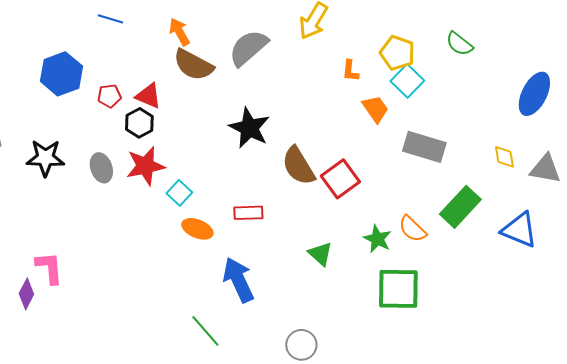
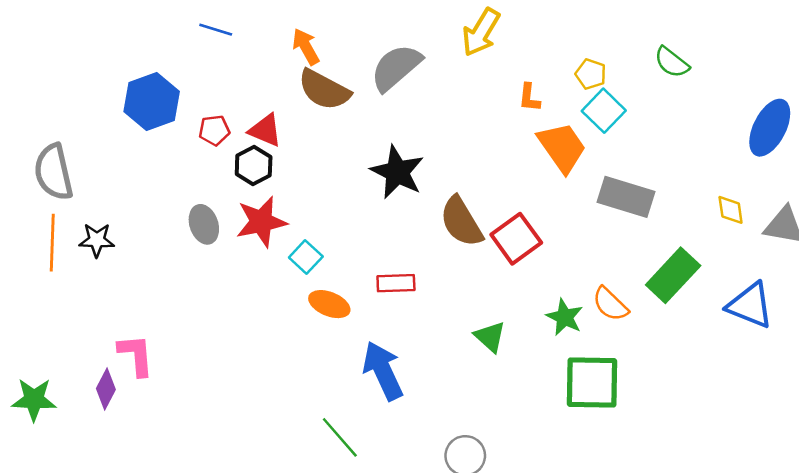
yellow pentagon: (397, 53) -> (591, 74), size x0.7
orange trapezoid: (375, 109) -> (562, 147), size x1.4
black star: (45, 158) -> (97, 240), moved, size x0.7

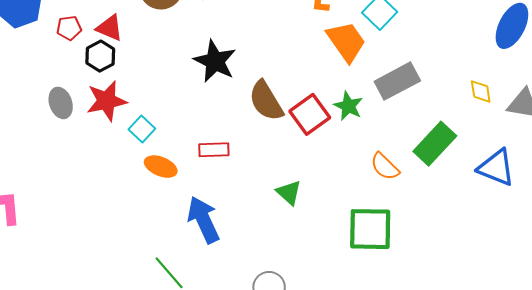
gray rectangle: (626, 197) -> (397, 81), turned -45
green star: (565, 317) -> (348, 106), moved

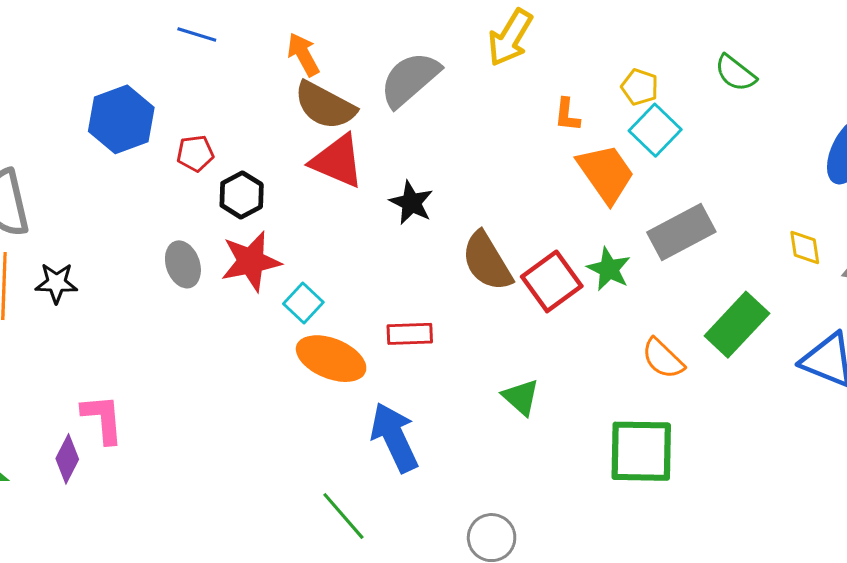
red triangle: (110, 28) -> (337, 161), moved, size x1.4
black star: (215, 61) -> (411, 203), size x0.7
orange ellipse: (161, 167) -> (331, 359), size x1.4

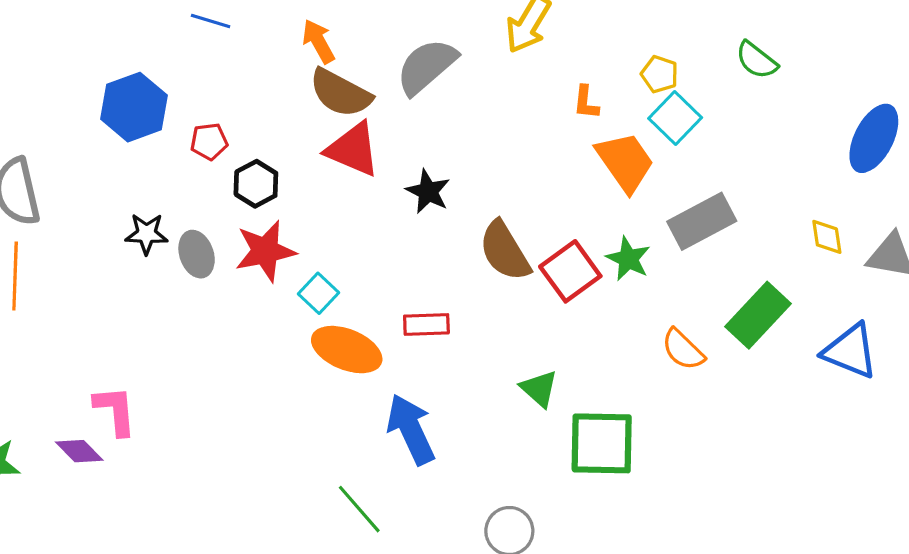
black star: (56, 283) -> (146, 234), moved
green square: (641, 451) -> (602, 443), moved
purple diamond: (67, 459) -> (79, 451), turned -72

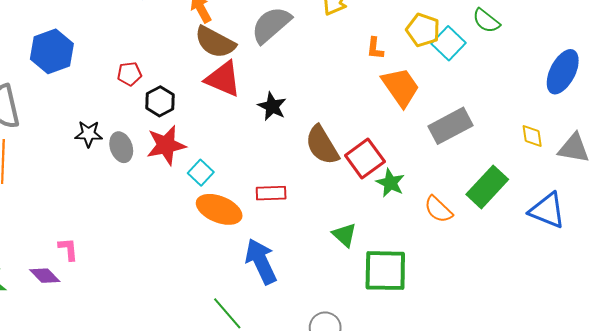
yellow pentagon: (660, 74) -> (423, 30), size x1.4
blue hexagon: (134, 107) -> (52, 51), moved
cyan square: (675, 118) -> (448, 43), moved
green star: (628, 259) -> (390, 183), moved
pink L-shape: (115, 411) -> (68, 249), size x0.7

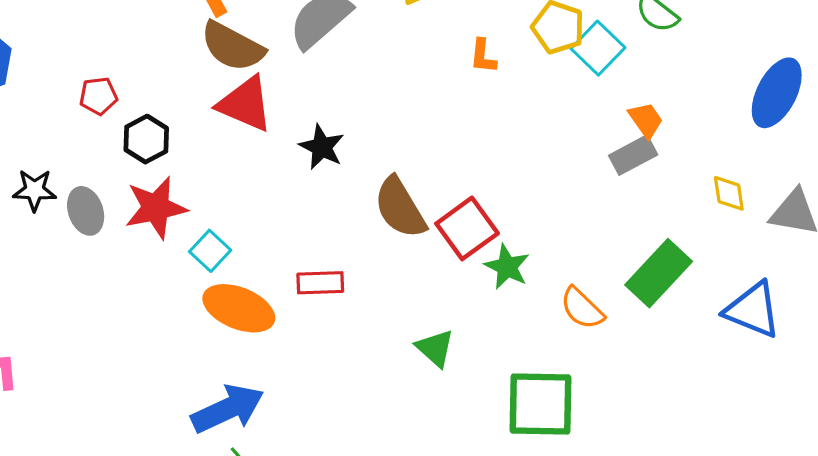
orange trapezoid: (401, 87) -> (646, 120), moved, size x0.6
gray rectangle: (451, 126) -> (633, 155), moved, size x0.7
blue arrow: (261, 261) -> (228, 409), moved, turned 90
green square: (385, 271) -> (540, 404), moved

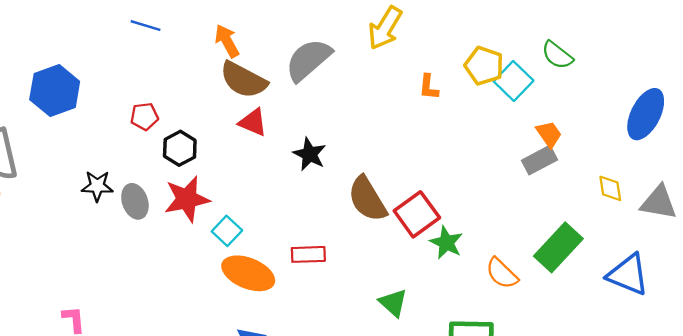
red triangle: (245, 104) -> (253, 122), size x0.7

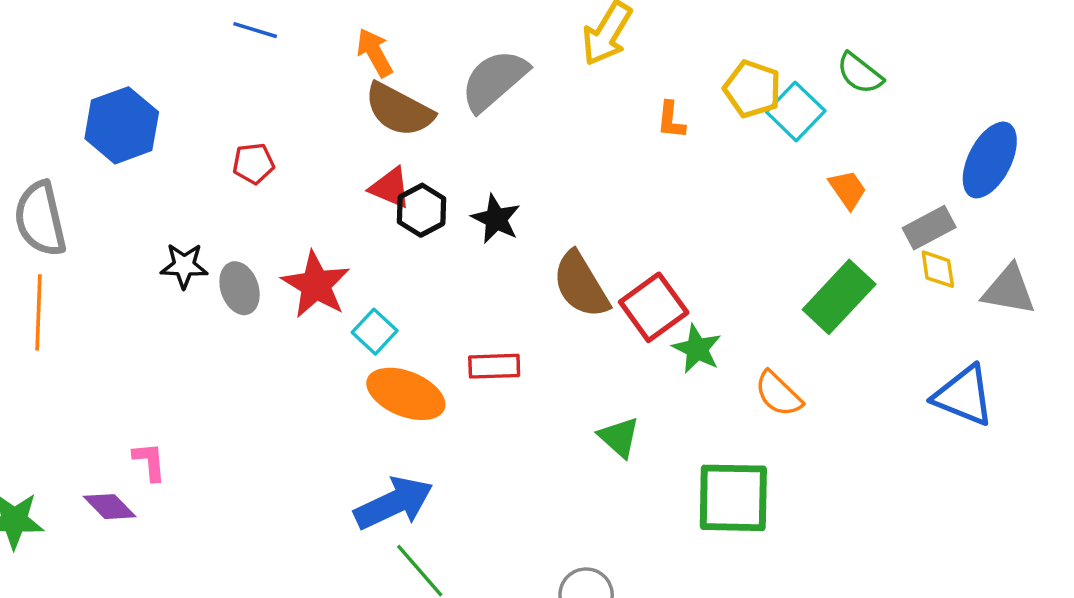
red triangle: (253, 122) -> (390, 188), moved
black hexagon: (180, 148) -> (421, 210), moved
gray rectangle: (540, 160) -> (929, 228), moved
red star: (187, 199) -> (316, 285), turned -30
green rectangle: (558, 247) -> (839, 297), moved

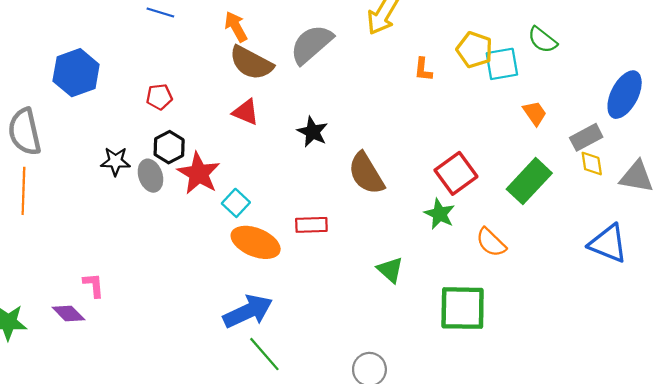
cyan square: (796, 111) -> (502, 64), turned 36
black hexagon: (421, 210) -> (169, 147), moved
red square: (654, 307) -> (456, 173), moved

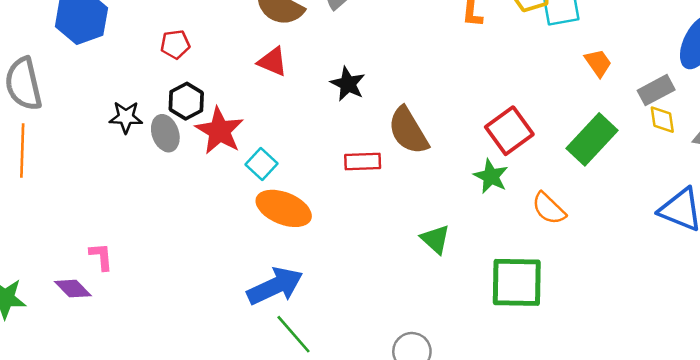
red rectangle: (311, 225) -> (363, 162), moved

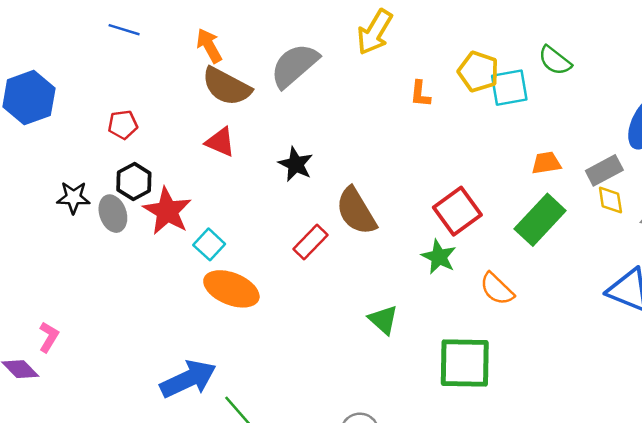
orange trapezoid: (598, 63) -> (546, 163), moved, turned -64
red rectangle: (363, 162) -> (310, 242), turned -44
pink L-shape: (101, 257) -> (49, 337), turned 36
blue arrow: (275, 286) -> (188, 379), moved

